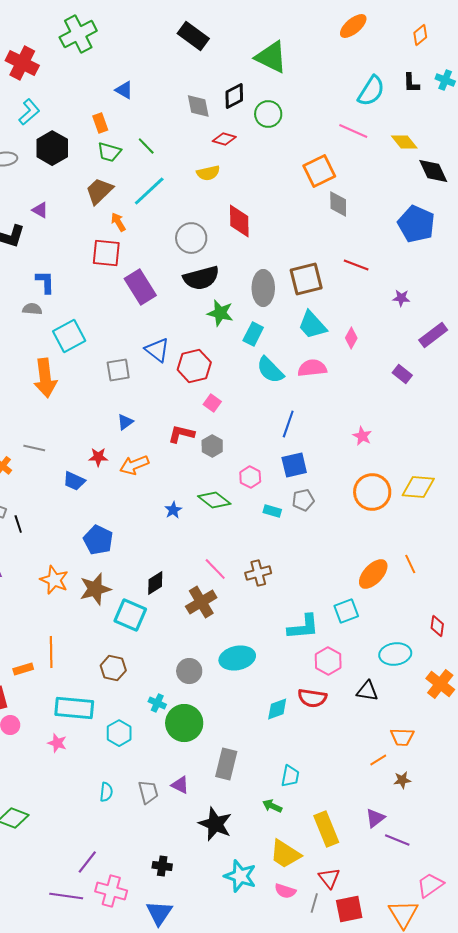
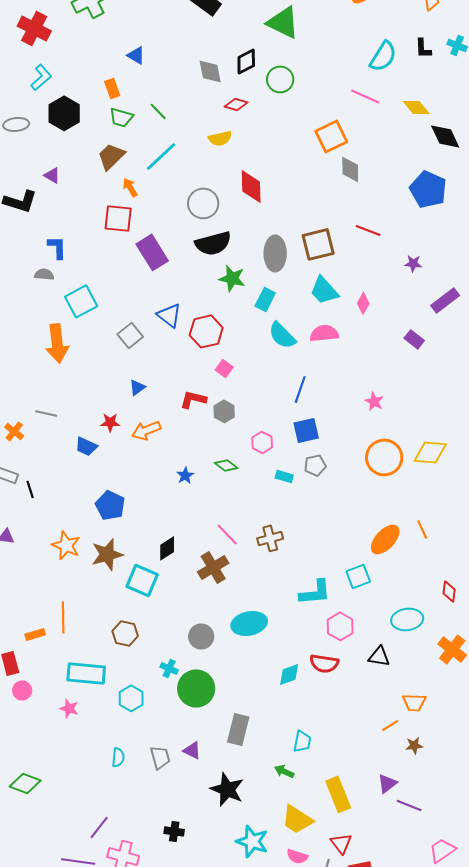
gray square: (118, 370) -> (130, 335), turned -30
green diamond: (214, 500) -> (226, 465), size x0.7

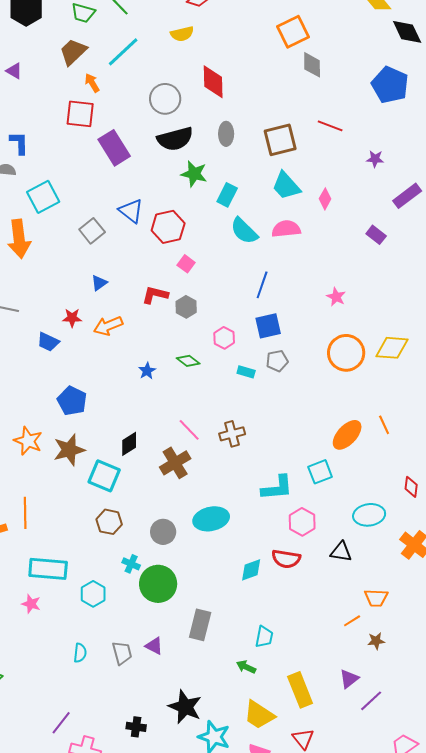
gray ellipse: (275, 253) -> (226, 134), moved, size x0.7
brown hexagon: (125, 633) -> (109, 522), moved
black star: (227, 789) -> (185, 707), moved
purple line: (409, 805) -> (371, 701), turned -65

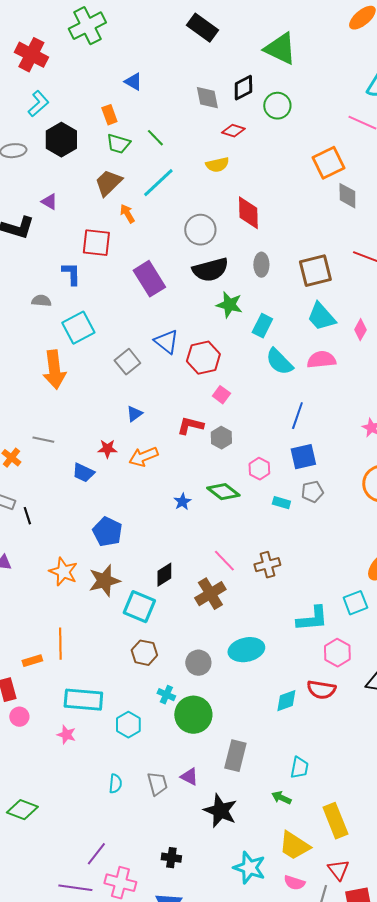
red square: (80, 114) -> (96, 243), moved
blue L-shape: (19, 143) -> (71, 274), moved
green diamond: (188, 361) -> (223, 492), size x1.4
black star: (185, 707) -> (220, 811), moved

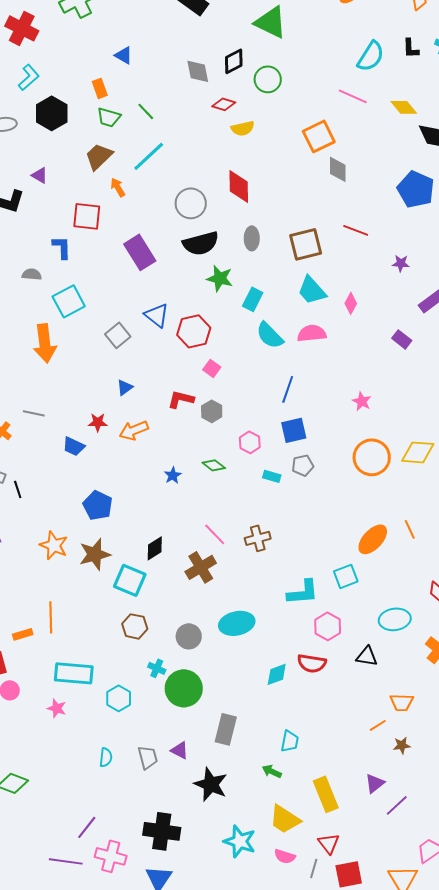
yellow semicircle: (217, 165) -> (243, 128), moved
green diamond: (223, 492) -> (214, 465), size x0.7
black cross: (171, 858) -> (162, 831), size x1.8

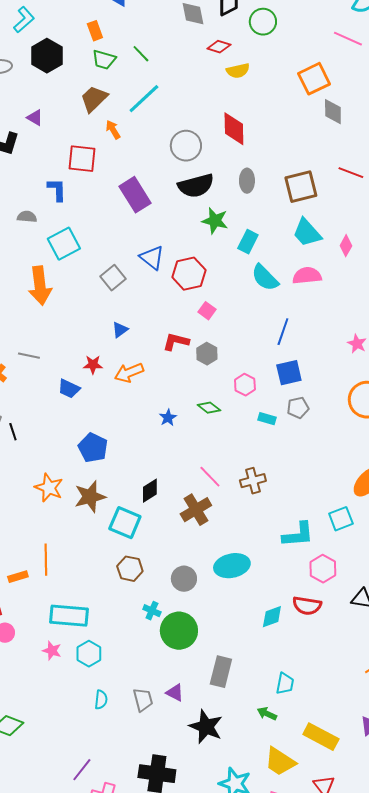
cyan hexagon: (119, 698) -> (89, 654), moved
yellow rectangle: (326, 794) -> (321, 737), turned -40

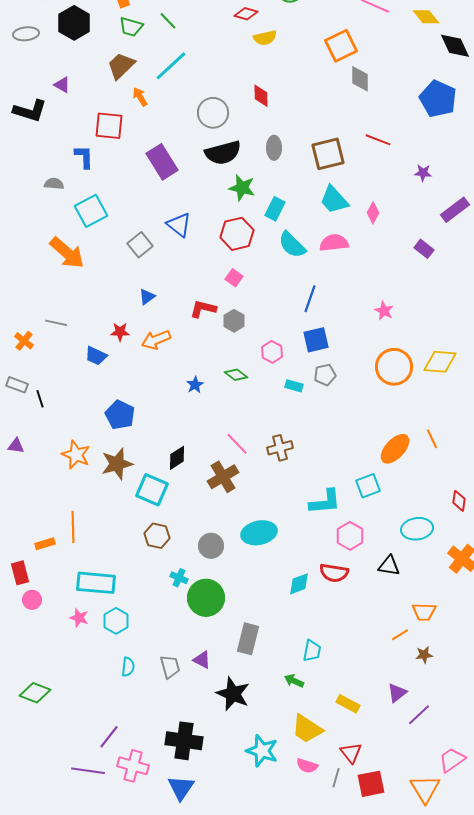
red diamond: (234, 129) -> (261, 96), size x0.7
red hexagon: (189, 274) -> (237, 234), moved
orange arrow: (40, 286) -> (67, 253), turned -42
yellow rectangle: (321, 737) -> (348, 704), size x0.7

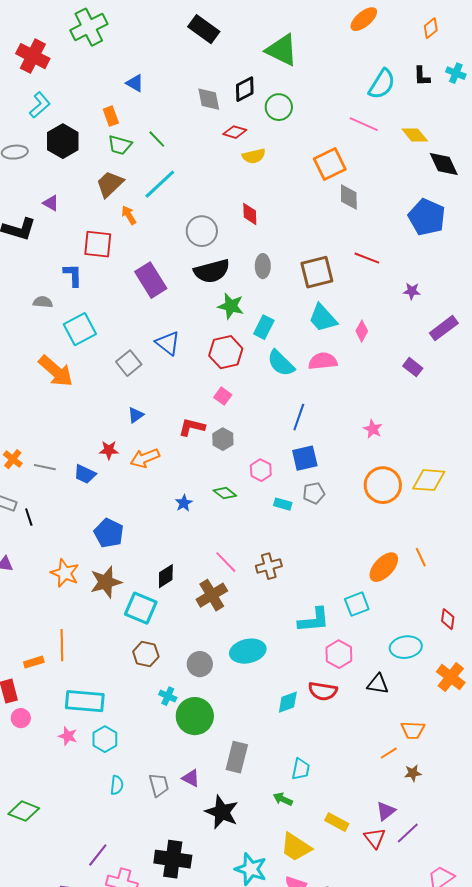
gray line: (56, 323) -> (45, 467), moved
red triangle: (351, 753) -> (375, 838), moved

